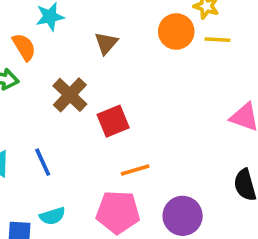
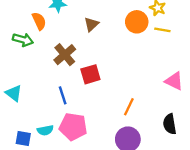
blue line: (43, 162) -> (63, 95), moved
orange line: (135, 170) -> (129, 107), moved, turned -54
pink pentagon: (118, 212) -> (73, 127), moved

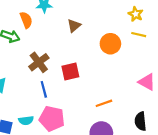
orange circle: (137, 22) -> (110, 44), moved
brown cross: (65, 55) -> (39, 62), moved
orange line: (129, 107) -> (104, 103), turned 42

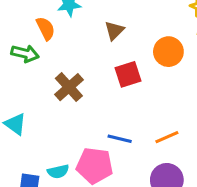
red square: (70, 72) -> (128, 74), moved
blue line: (44, 89) -> (120, 139), moved, turned -56

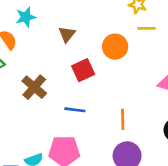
orange line: (167, 137) -> (123, 119), turned -60
blue line: (120, 139) -> (75, 110), moved

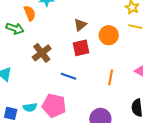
brown triangle: (67, 34) -> (80, 25), moved
orange line: (123, 119) -> (111, 77), moved

